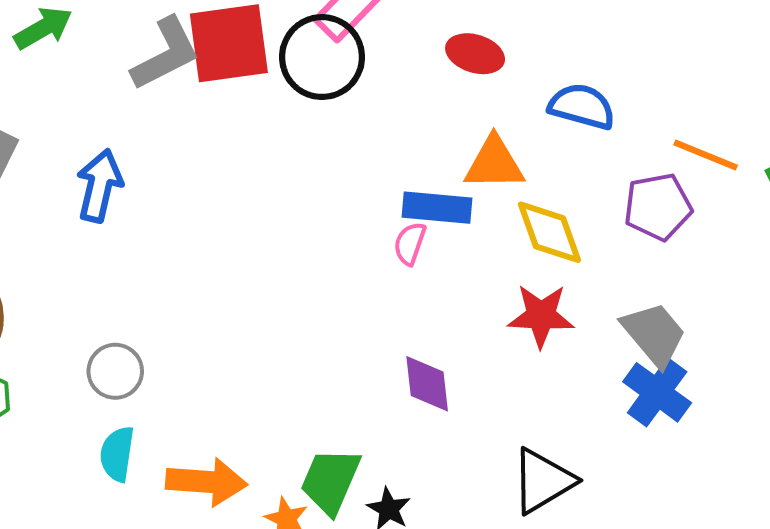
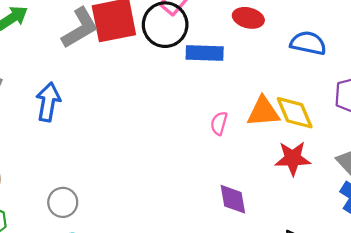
orange triangle: (494, 163) -> (263, 112), moved
blue rectangle: (437, 208) -> (205, 53), moved

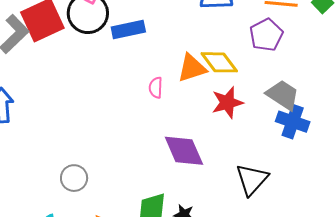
purple diamond: (233, 199) -> (184, 151), size x1.4
gray circle: (63, 202) -> (74, 178), moved

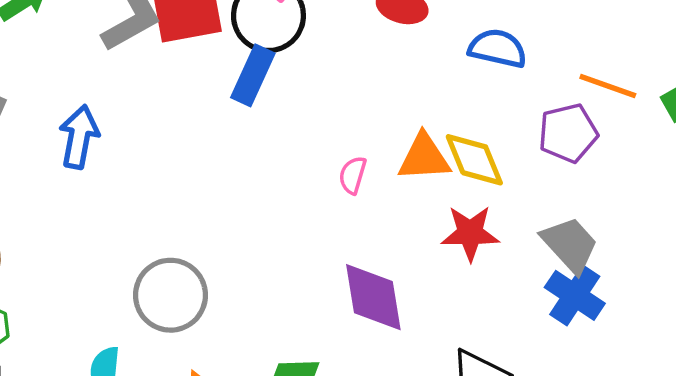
blue rectangle: (128, 29) -> (253, 75), moved, turned -68
gray circle: (74, 178) -> (170, 295), size x1.5

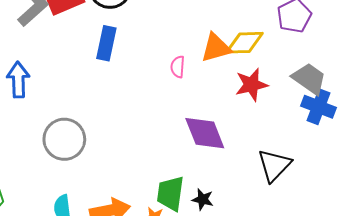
blue rectangle: (253, 75) -> (106, 43), moved
yellow diamond: (474, 160) -> (245, 43), turned -57
gray circle: (170, 295) -> (64, 139), moved

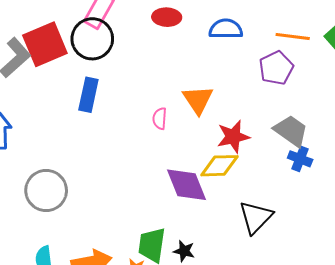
yellow diamond: (245, 43) -> (219, 166), moved
orange triangle: (216, 48) -> (198, 100), turned -48
blue cross: (318, 107) -> (300, 159), size x0.7

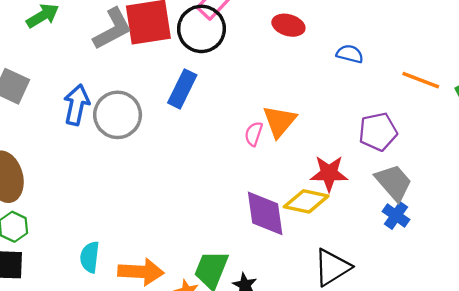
blue semicircle: (226, 29) -> (350, 54), size x0.7
purple pentagon: (276, 68) -> (378, 132), moved
orange triangle: (198, 100) -> (280, 121), moved
gray circle: (46, 190) -> (118, 115), moved

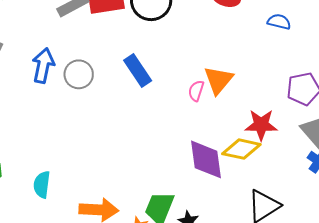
blue rectangle: (182, 89) -> (138, 70), moved, turned -60
gray circle: (118, 115) -> (79, 74), size x0.7
cyan semicircle: (90, 257) -> (42, 185), moved

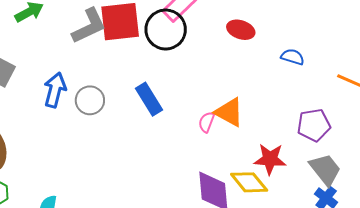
orange triangle: (218, 80) -> (229, 112), turned -44
yellow diamond: (241, 149) -> (249, 182), turned 36

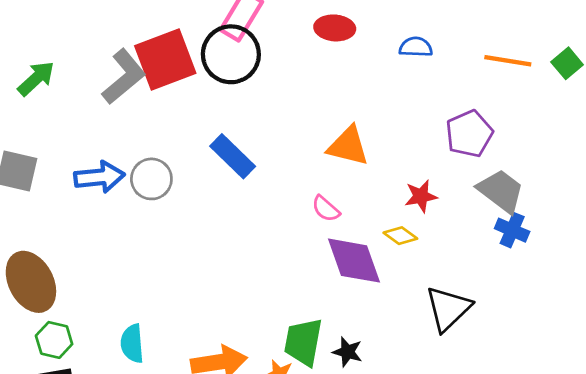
blue arrow: (55, 90) -> (99, 177), turned 84
pink semicircle: (206, 122) -> (326, 209), moved, turned -55
red star: (270, 159) -> (421, 196), size x0.7
yellow diamond: (249, 182) -> (400, 236), size x0.6

